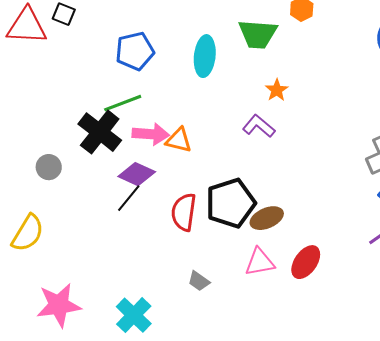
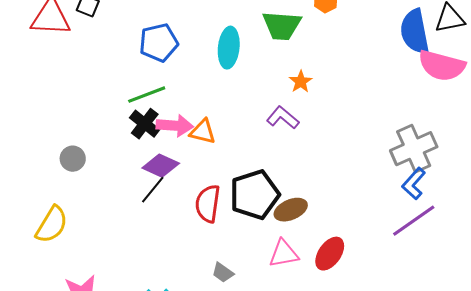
black cross: (100, 132) -> (145, 124), moved, size x0.7

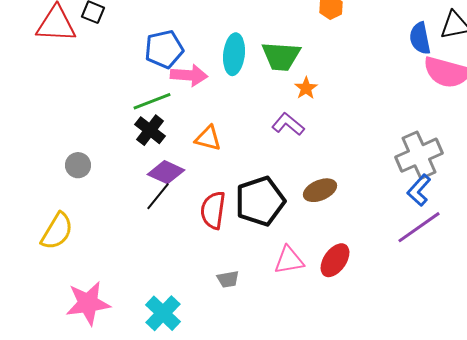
green trapezoid: (282, 26) -> (281, 56), moved
blue semicircle: (415, 32) -> (420, 38), size x0.7
pink arrow: (175, 126) -> (189, 75), moved
brown ellipse: (291, 210) -> (320, 190), moved
gray trapezoid: (223, 273) -> (228, 279), turned -45

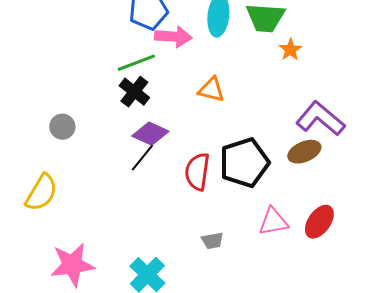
purple L-shape: (288, 124) -> (320, 119), moved, size x1.5
orange triangle: (208, 138) -> (211, 90), moved

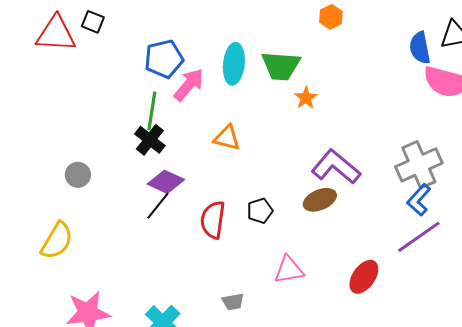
pink arrow: (173, 37) -> (189, 85), turned -54
green line: (136, 63) -> (152, 111), turned -60
black pentagon: (244, 163) -> (260, 211), size x0.5
red ellipse: (319, 222) -> (364, 277), moved
gray trapezoid: (212, 241) -> (233, 302), moved

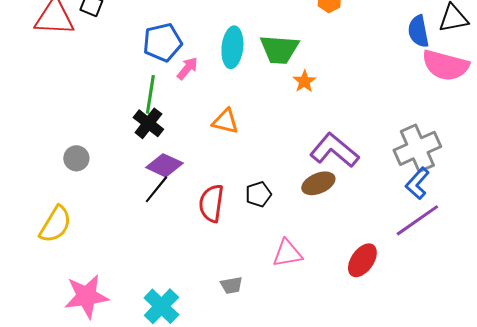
pink arrow: (189, 85) -> (187, 68), size x0.7

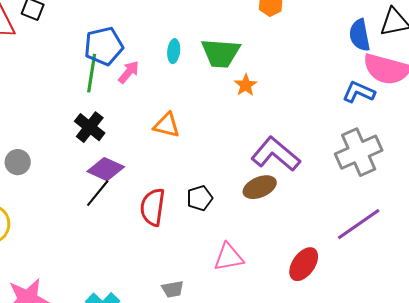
cyan ellipse: (232, 47) -> (174, 51), size x0.6
green line: (150, 94) -> (92, 73), moved
blue L-shape: (417, 183) -> (359, 92), moved, turned 72

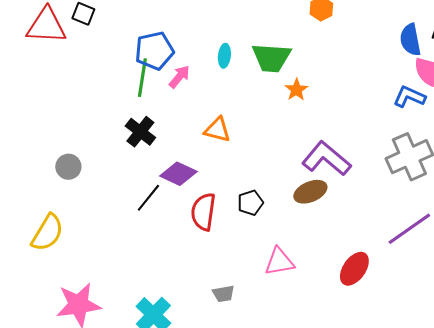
purple diamond: (106, 169) -> (178, 174), moved

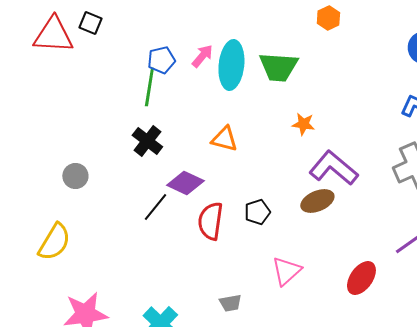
blue pentagon: (154, 51) -> (161, 60), size x0.7
cyan ellipse: (224, 56) -> (231, 65), size x2.0
pink arrow: (179, 77) -> (202, 56), moved
orange star: (296, 90) -> (303, 124), moved, turned -30
pink triangle: (279, 262) -> (286, 271), turned -32

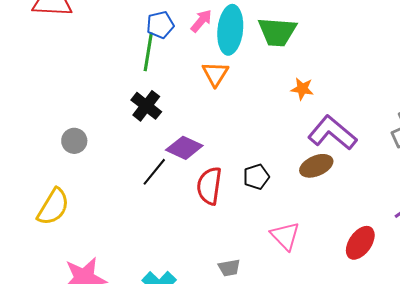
orange triangle: (224, 139) -> (215, 74), moved, turned 48
pink triangle: (286, 271) -> (285, 236), turned -32

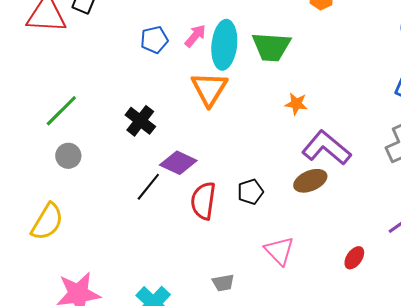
green line: (148, 52) -> (61, 111), moved, turned 36
orange triangle: (215, 74) -> (209, 89), size x1.4
red ellipse: (360, 243) -> (354, 258), size x0.7

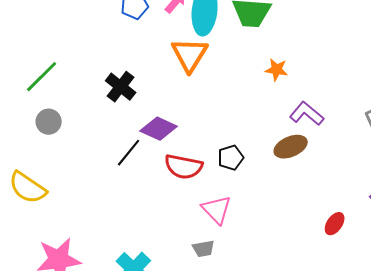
purple L-shape: (326, 148) -> (307, 114), size x0.7
red semicircle: (203, 201) -> (184, 167), turned -87
yellow semicircle: (47, 222) -> (28, 188), turned 93
pink triangle: (279, 251) -> (217, 210), moved

